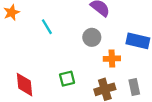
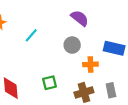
cyan line: (47, 27) -> (31, 35), turned 72

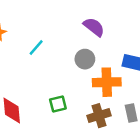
orange cross: (90, 64) -> (107, 82), size x1.5

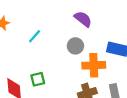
green square: (58, 104) -> (38, 79), moved

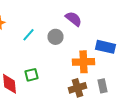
gray circle: (75, 46) -> (56, 37), moved

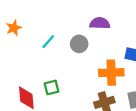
purple semicircle: (74, 19) -> (100, 23), turned -36

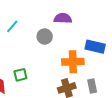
cyan line: (48, 42) -> (12, 26), moved

